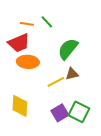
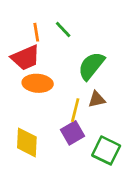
orange line: (27, 24) -> (36, 32), turned 72
yellow line: (56, 82) -> (75, 110), turned -48
purple square: (60, 113) -> (73, 133), moved

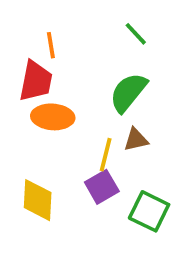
green line: (63, 30) -> (136, 34), moved
red trapezoid: (25, 58) -> (36, 81), turned -56

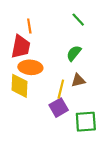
green semicircle: (128, 92) -> (74, 53), size x0.7
yellow diamond: (38, 200) -> (20, 86), moved
green square: (149, 211) -> (86, 122), turned -30

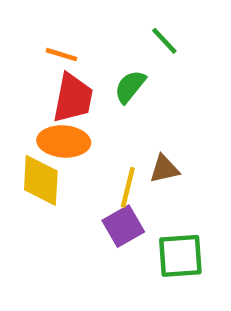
orange line: (29, 26) -> (61, 55), turned -64
red trapezoid: (21, 47) -> (73, 98), moved
green semicircle: (74, 53) -> (130, 87), moved

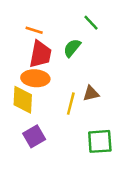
purple square: (123, 226) -> (34, 136), moved

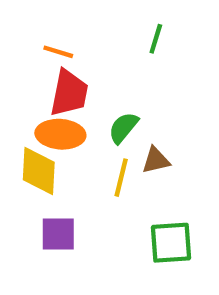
green line: (91, 23) -> (156, 39), turned 60
green semicircle: (72, 48) -> (123, 128), moved
purple square: (34, 136) -> (58, 234), turned 30

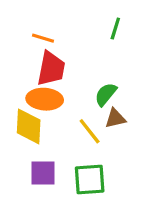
green semicircle: (123, 128) -> (106, 94), moved
yellow line: (121, 178) -> (90, 131), turned -52
green square: (171, 243) -> (90, 179), moved

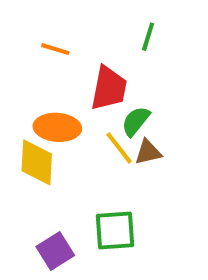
red trapezoid: (51, 69) -> (109, 88), moved
yellow line: (90, 131) -> (119, 148), moved
purple square: (43, 173) -> (55, 251), moved, turned -32

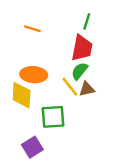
red trapezoid: (109, 88) -> (82, 48), moved
green square: (115, 230) -> (53, 117), moved

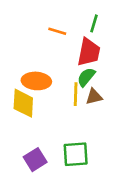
orange line: (32, 29) -> (57, 31), moved
yellow line: (70, 87) -> (76, 94), turned 40
green square: (53, 117) -> (76, 154), moved

